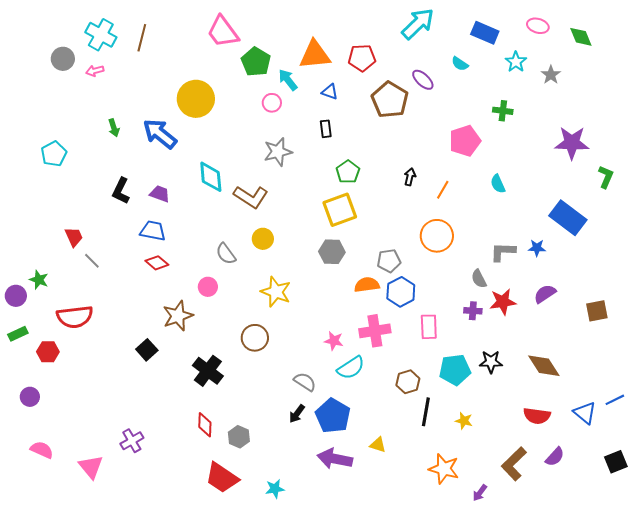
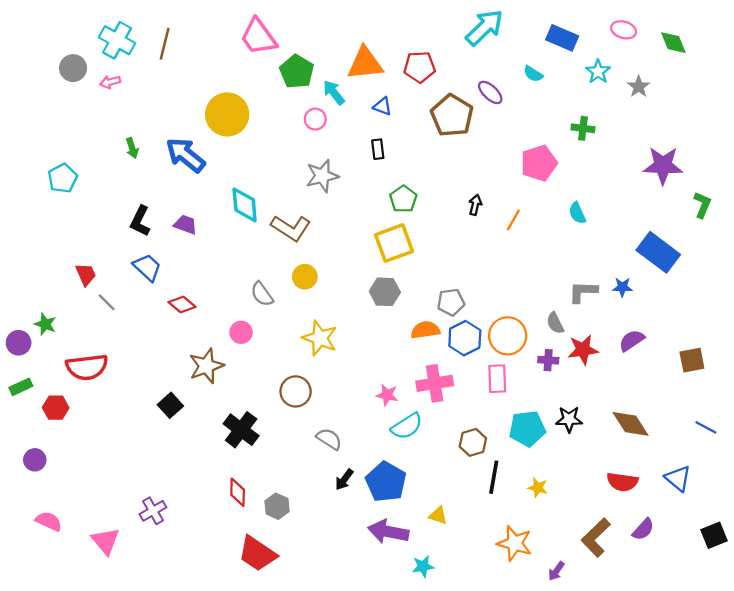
blue trapezoid: (153, 231) -> (147, 267), moved, turned 32
orange circle: (437, 236) -> (508, 336), moved
gray semicircle: (305, 382) -> (329, 439), moved
blue line: (615, 400) -> (706, 427), moved, turned 54
cyan star: (275, 489) -> (423, 566), moved

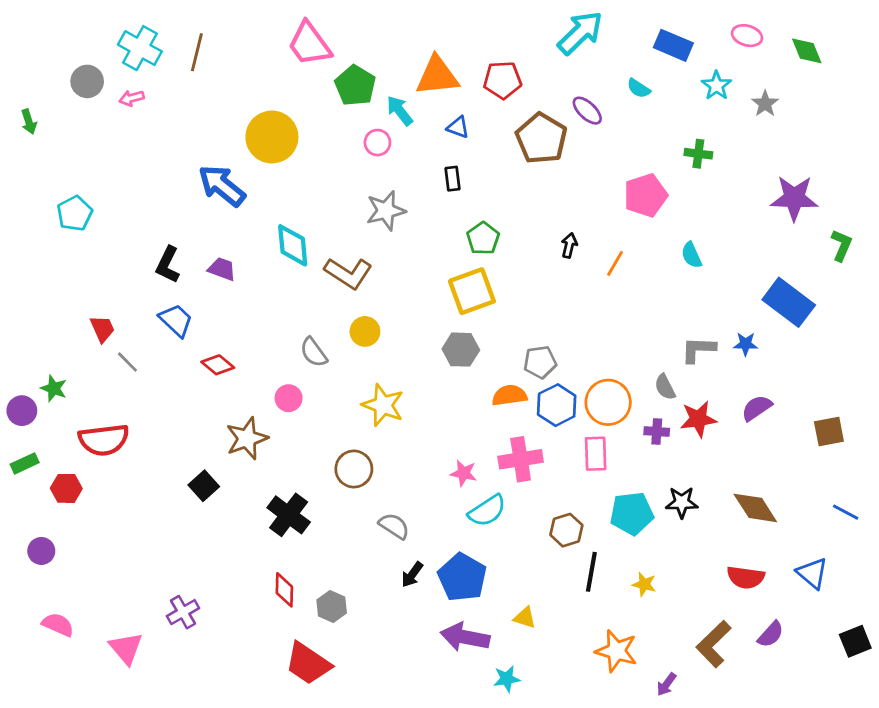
green arrow: (132, 148) -> (29, 122), moved

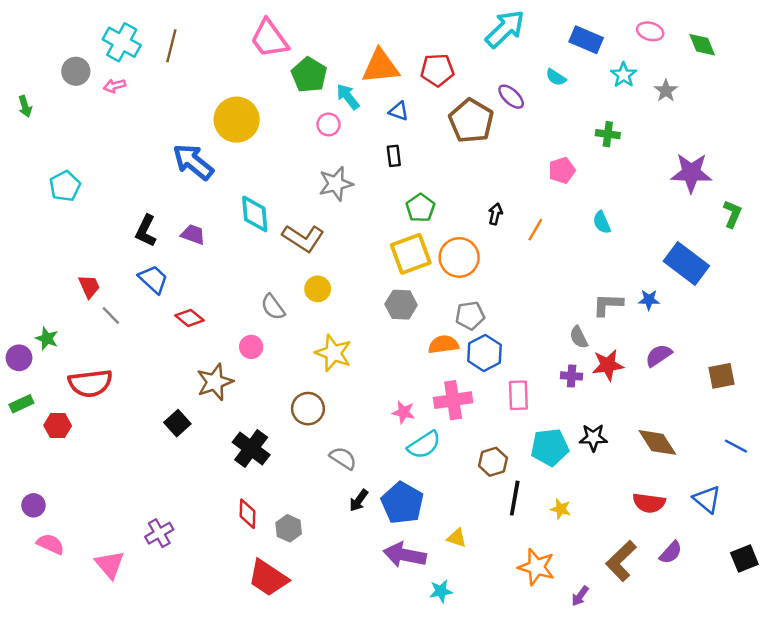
pink pentagon: (646, 195) -> (562, 170), size x0.7
orange circle: (608, 402) -> (459, 257), moved
purple circle: (41, 551) -> (33, 505), moved

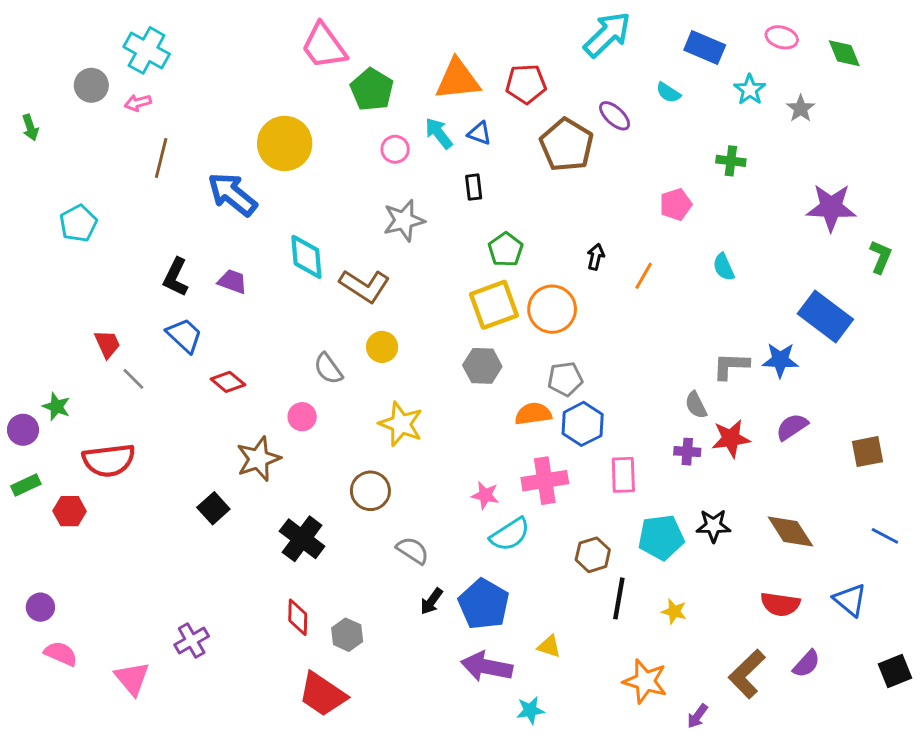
brown line: (171, 46) -> (161, 158), moved
cyan arrow: (348, 97) -> (439, 133), moved
blue star: (649, 300) -> (780, 360), size x1.4

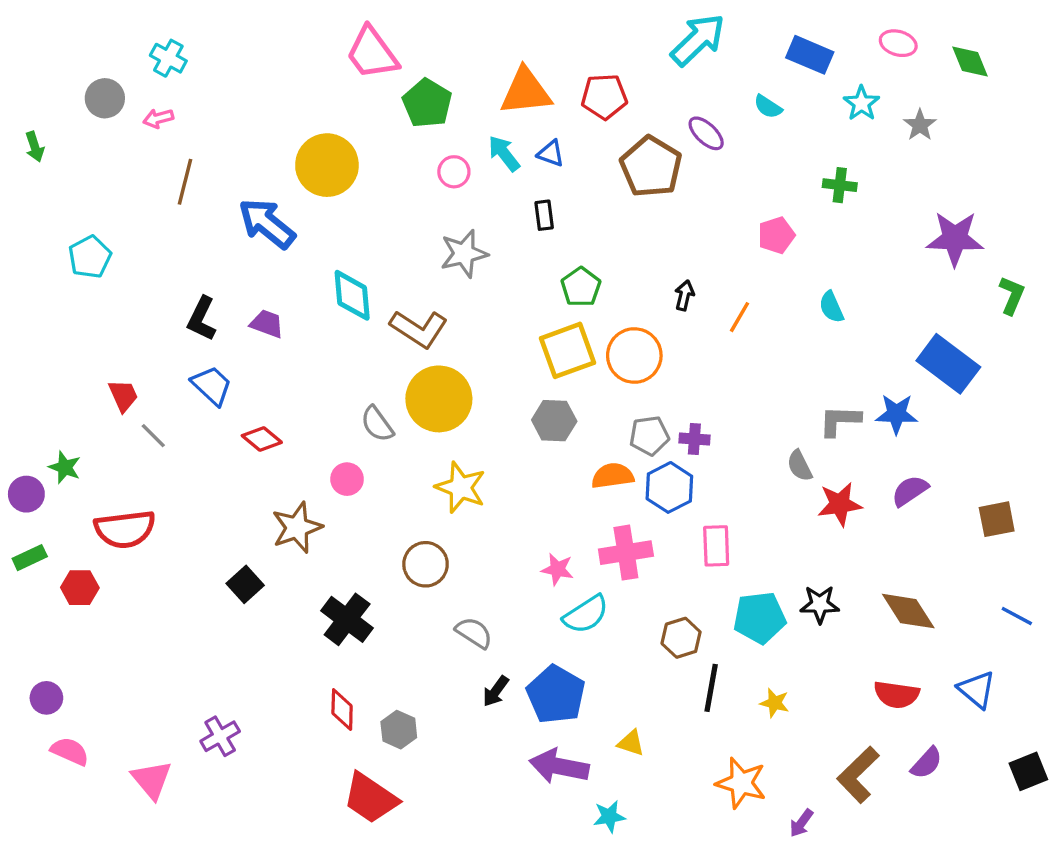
cyan cross: (147, 50) -> (168, 58), size x0.7
yellow circle: (382, 347) -> (439, 399), size x1.8
purple cross: (687, 452) -> (694, 439), moved

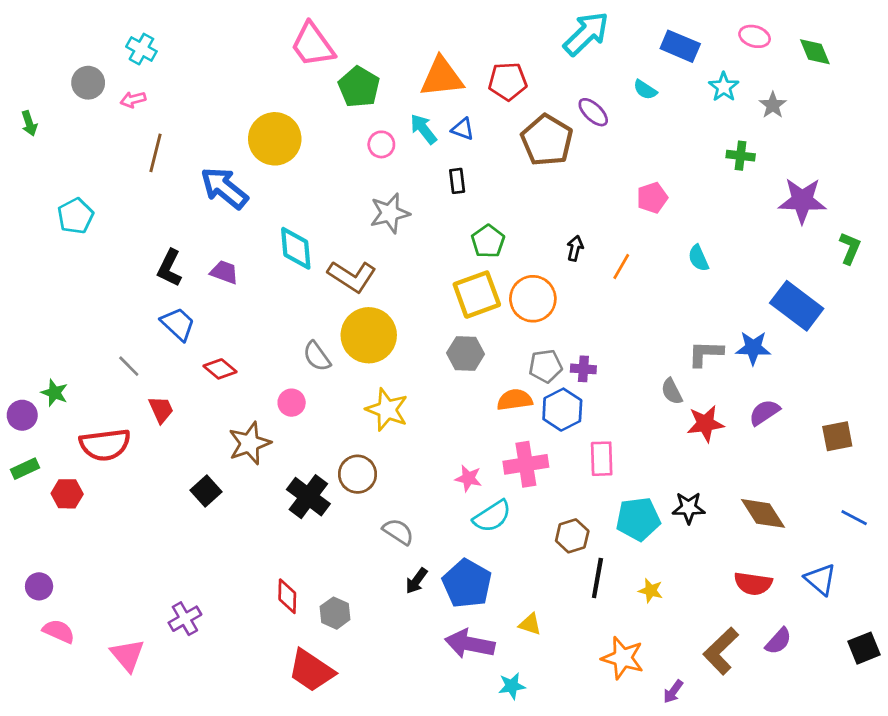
green cross: (840, 185) -> (741, 156), moved
red trapezoid: (123, 396) -> (161, 410), moved
black cross: (347, 619) -> (308, 497), moved

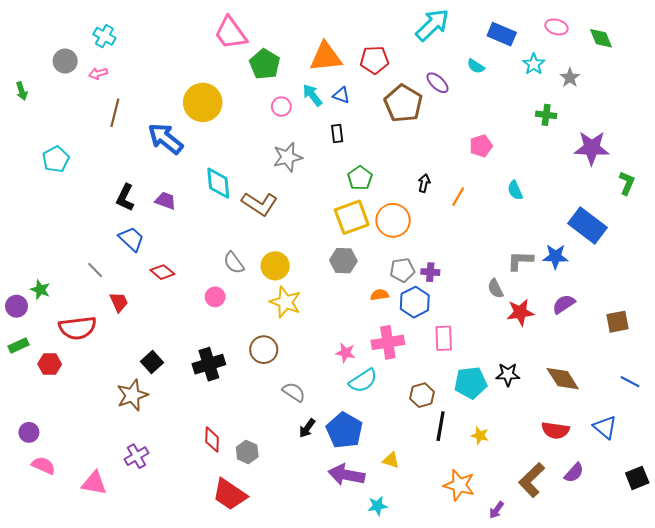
yellow circle: (369, 335) -> (275, 266), moved, size x0.7
orange semicircle: (515, 400) -> (380, 295), size x0.7
brown star: (249, 443) -> (132, 395), moved
black cross: (308, 497) -> (209, 364), moved, turned 36
pink triangle: (127, 655) -> (94, 483), turned -40

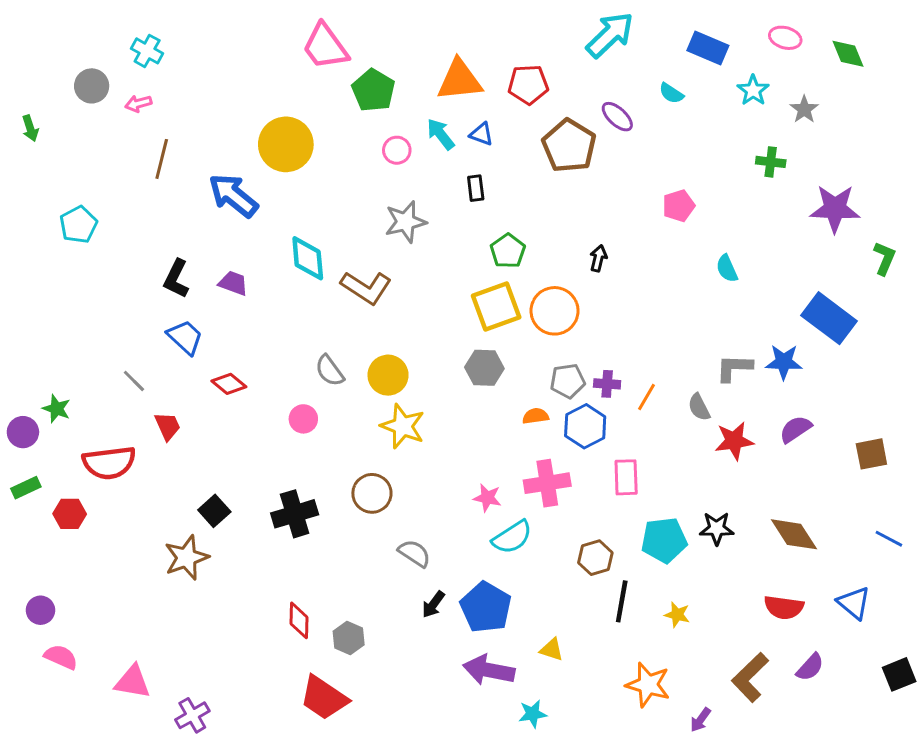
orange line: (458, 197) -> (647, 397), moved
purple cross: (136, 456) -> (192, 715), moved

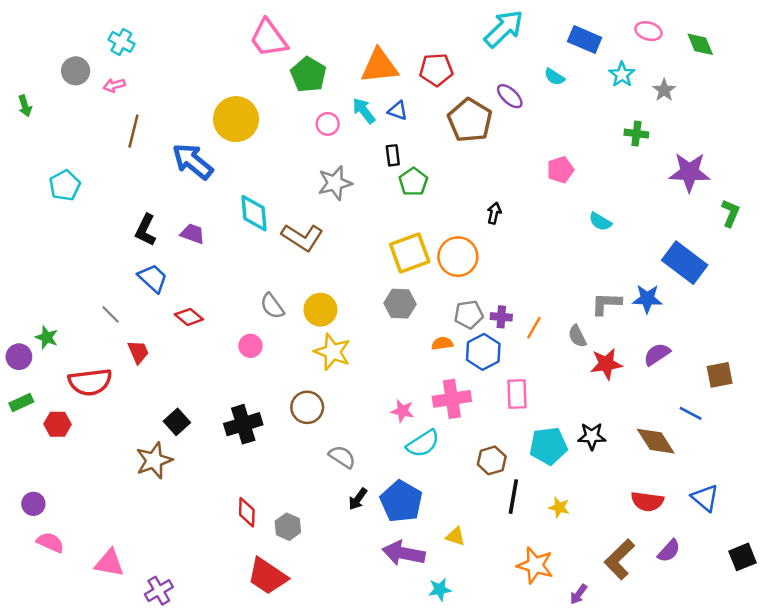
green pentagon: (508, 251) -> (413, 182), moved
cyan semicircle: (727, 268) -> (600, 222), turned -35
blue line: (889, 539) -> (691, 413), moved

